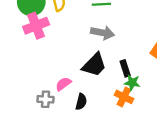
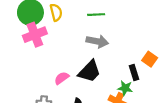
black rectangle: (125, 68) -> (134, 73), moved
pink semicircle: (63, 84) -> (62, 78), moved

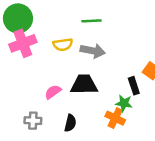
yellow semicircle: (56, 12) -> (63, 45), moved, turned 96
black trapezoid: (89, 71) -> (84, 84), turned -135

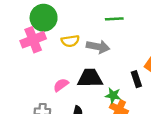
green circle: (18, 18) -> (44, 18), moved
green line: (91, 21) -> (114, 19), moved
green star: (124, 103) -> (113, 95), moved

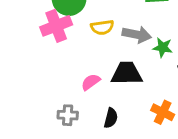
green star: (113, 95) -> (163, 47), moved

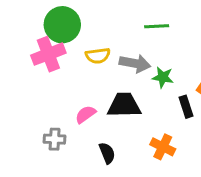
gray cross: (68, 115) -> (55, 139), moved
black semicircle: (111, 118) -> (107, 153), turned -36

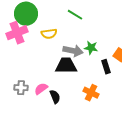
green line: (157, 26) -> (75, 15), moved, turned 35
gray arrow: (135, 63) -> (73, 51), moved
pink semicircle: (85, 114) -> (41, 89), moved

